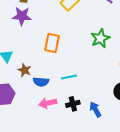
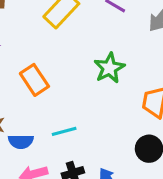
orange rectangle: (52, 43) -> (34, 80), turned -42

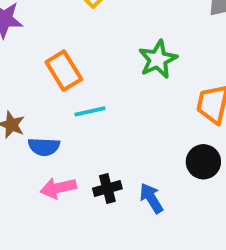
cyan line: (64, 131) -> (90, 111), moved

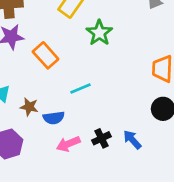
green star: (158, 59) -> (99, 33), moved
orange rectangle: (64, 71) -> (46, 55), moved

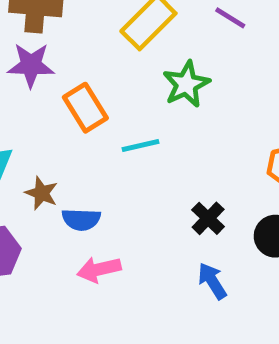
cyan line: (80, 88) -> (141, 146), moved
black cross: (101, 138) -> (208, 218), moved, turned -30

